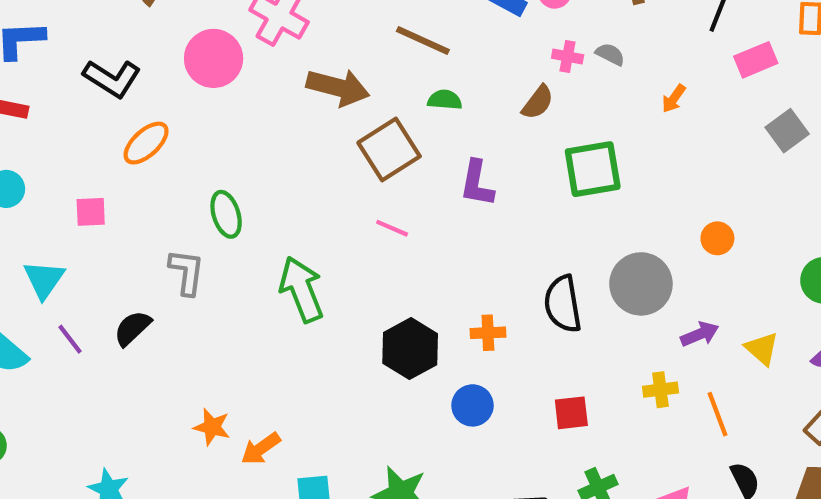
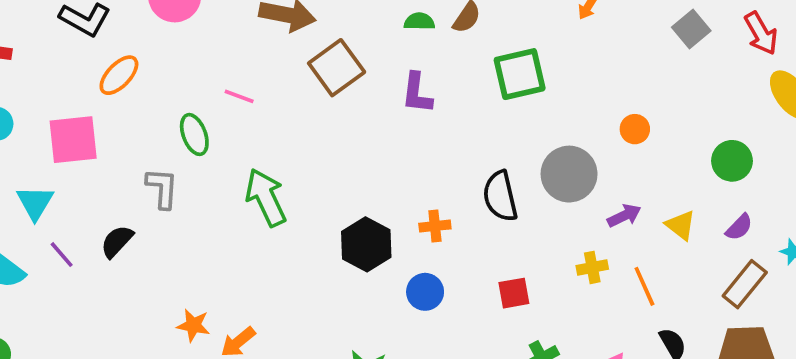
green semicircle: (445, 100) -> (419, 21), moved
pink square: (91, 212) -> (73, 140), size x1.8
pink line: (392, 228) -> (239, 96), moved

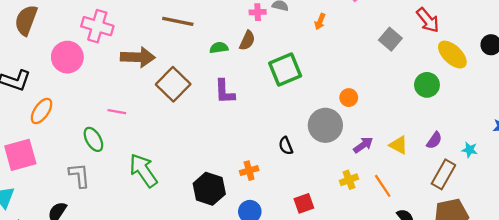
gray square: (691, 29) -> (390, 39), moved
orange circle: (635, 129) -> (349, 98), moved
green circle: (732, 161) -> (427, 85), moved
black semicircle: (500, 196) -> (286, 146), size x0.6

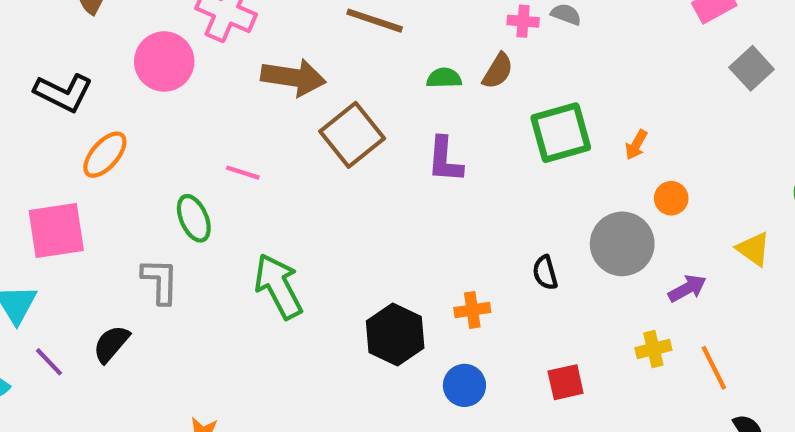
orange arrow: (320, 21) -> (636, 145), moved
gray square: (390, 39) -> (752, 68), moved
yellow triangle: (398, 145) -> (753, 249), moved

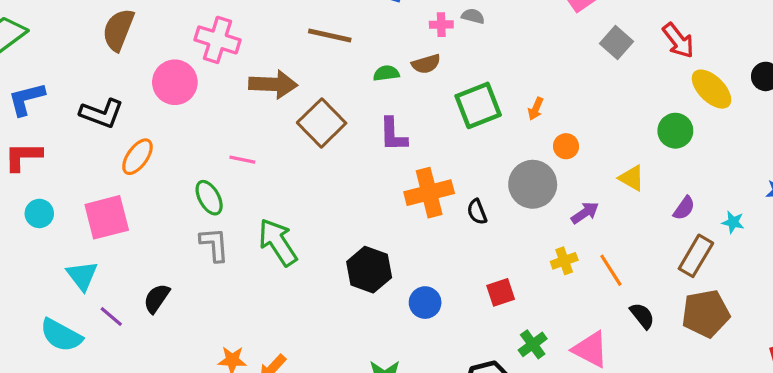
brown semicircle: (498, 71) -> (426, 64), turned 48
gray L-shape: (160, 281) -> (214, 244), moved
orange cross: (472, 310) -> (429, 193), moved, size x1.8

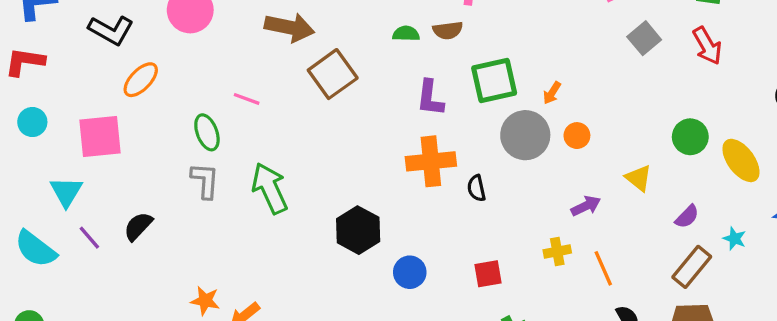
yellow ellipse: (712, 89) -> (741, 160), moved
purple L-shape: (393, 135) -> (430, 98), moved
gray circle: (533, 184) -> (525, 135), moved

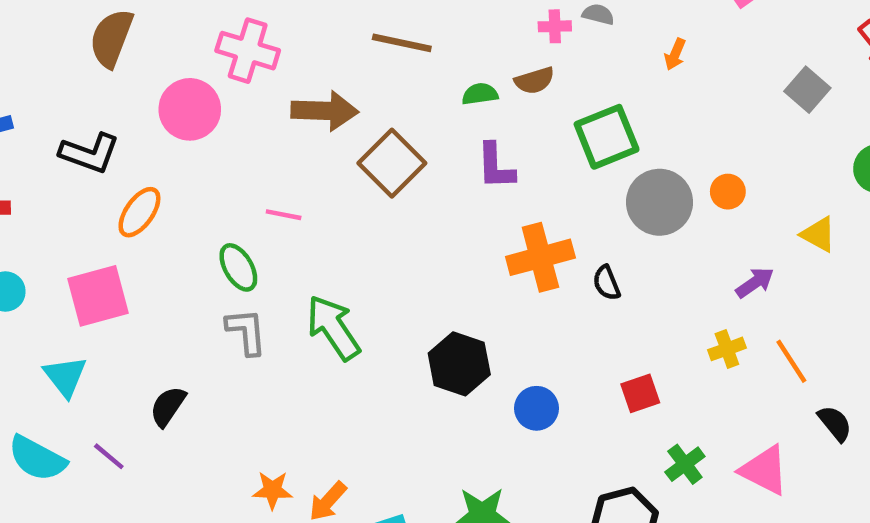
gray square: (644, 38) -> (807, 90), moved
orange arrow: (552, 93) -> (675, 54), moved
purple L-shape: (430, 98) -> (496, 166), moved
purple line: (89, 238) -> (109, 456), moved

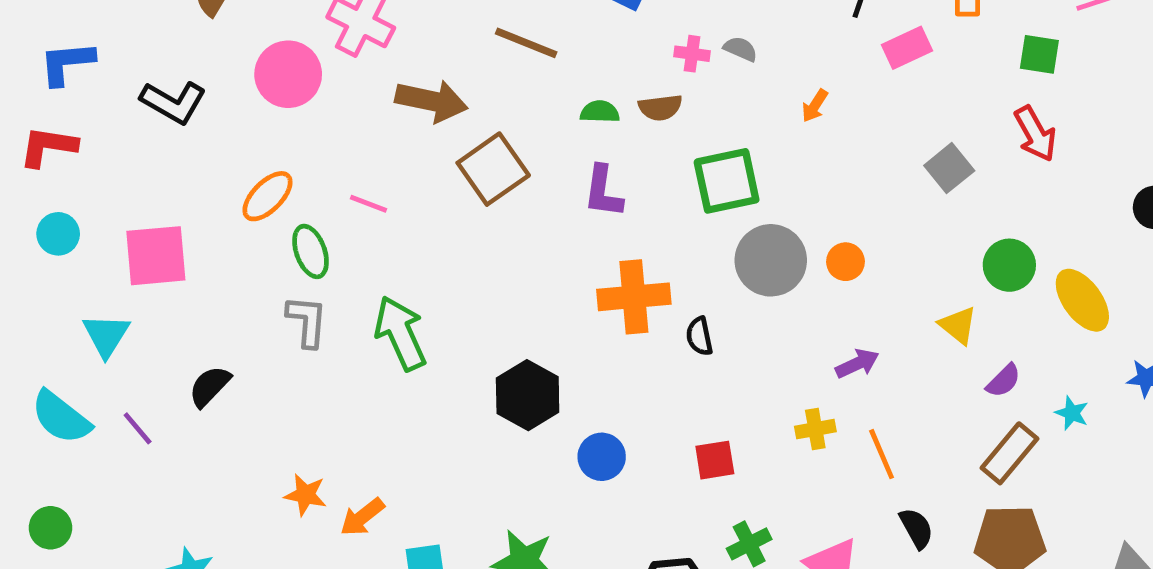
orange ellipse: (139, 212) -> (267, 196), moved
yellow triangle: (818, 234) -> (958, 325), moved

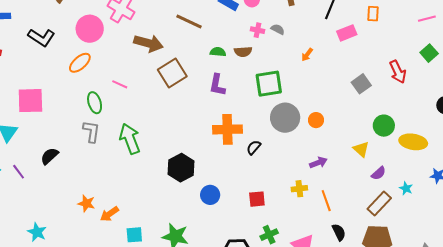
green square: (1039, 54) -> (429, 53), moved, turned 36
orange ellipse: (267, 196) -> (80, 63), moved
yellow ellipse: (1082, 300) -> (413, 142), turned -48
black semicircle: (699, 336) -> (254, 147), turned 49

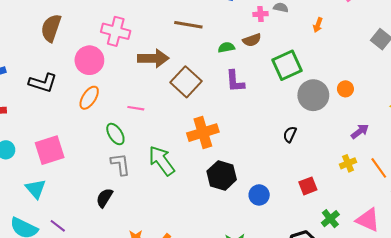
orange cross: (227, 129) -> (203, 133), moved
black semicircle: (49, 156) -> (104, 198), moved

